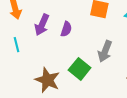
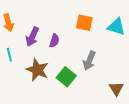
brown star: (47, 80) -> (37, 70), moved

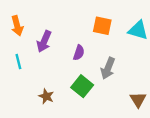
purple semicircle: (54, 41) -> (79, 53), moved
brown star: (37, 70) -> (46, 96), moved, size x0.6

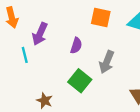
cyan line: (18, 62) -> (25, 55), moved
brown star: (46, 96) -> (45, 101), moved

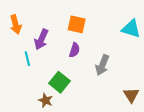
orange square: (101, 17) -> (77, 24), moved
green square: (80, 81) -> (59, 82), moved

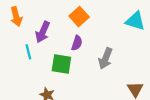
orange square: (77, 24) -> (79, 17), turned 36
green square: (59, 82) -> (61, 64), moved, turned -30

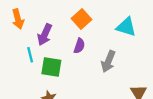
cyan triangle: (135, 21) -> (126, 27), moved
green square: (61, 64) -> (51, 67), moved

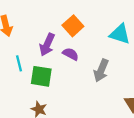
purple arrow: (45, 35) -> (47, 45), moved
purple semicircle: (79, 46) -> (71, 54), turned -80

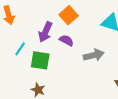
cyan line: (19, 63) -> (20, 49), turned 48
gray arrow: (101, 70) -> (94, 55), turned -126

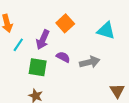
purple semicircle: (66, 40) -> (63, 57), moved
cyan line: (20, 49) -> (18, 45), moved

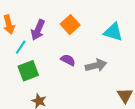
purple arrow: (43, 40) -> (38, 30), moved
green square: (38, 67) -> (28, 71), moved, turned -30

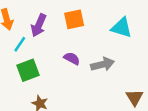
orange square: (70, 25) -> (74, 19), turned 30

